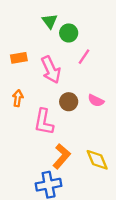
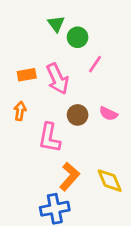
orange rectangle: (19, 58) -> (27, 75), moved

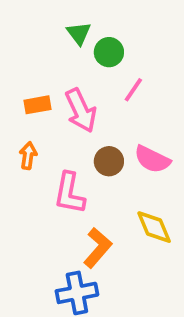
pink semicircle: (108, 114) -> (152, 159), size x1.4
yellow diamond: (110, 181) -> (154, 227), moved

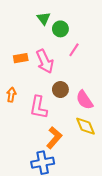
orange arrow: (28, 156) -> (11, 95), moved
pink semicircle: (152, 159) -> (84, 100), moved, turned 30

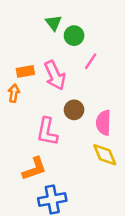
orange arrow: (11, 95) -> (14, 93), moved
pink semicircle: (84, 100) -> (103, 123), turned 36
orange L-shape: (54, 138) -> (34, 169), moved, turned 30

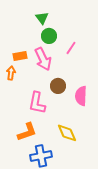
green circle: (74, 36) -> (49, 36), moved
yellow diamond: (105, 155) -> (67, 133), moved

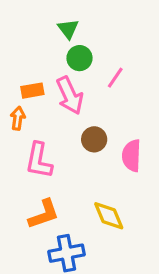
pink L-shape: (37, 103) -> (39, 160), moved

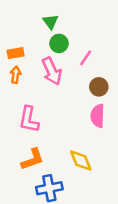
orange rectangle: (32, 91) -> (16, 53), moved
orange arrow: (18, 118) -> (16, 75), moved
brown circle: (94, 139) -> (99, 87), moved

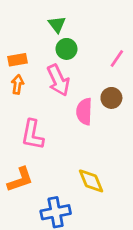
pink line: (86, 58) -> (117, 58), moved
pink semicircle: (98, 116) -> (84, 112), moved
orange L-shape: (32, 159) -> (20, 180), moved

